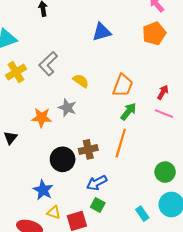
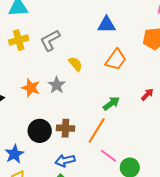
orange trapezoid: (123, 85) -> (116, 60), moved
pink line: (164, 114) -> (108, 156), moved

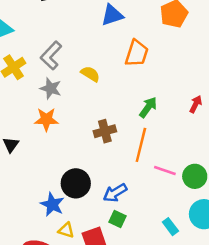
gray star: (57, 85) -> (51, 88), moved
red arrow: (147, 94) -> (196, 104), moved
brown cross: (65, 128) -> (105, 131), moved
black circle: (40, 131) -> (76, 183), moved

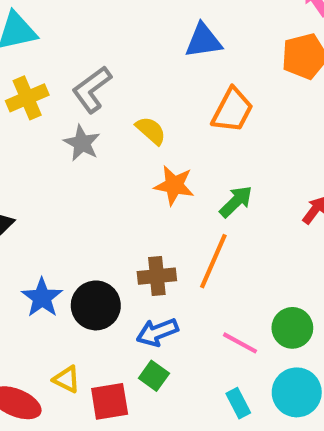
orange star: (46, 119) -> (174, 185), moved
brown cross: (105, 131) -> (157, 276), moved
pink line: (165, 171) -> (240, 343), moved
blue star: (52, 204) -> (42, 298), moved

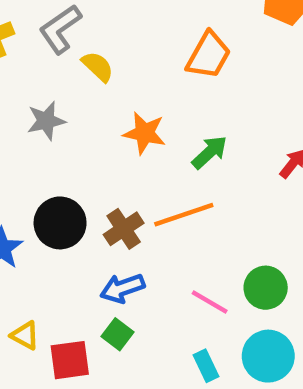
yellow semicircle: (151, 131) -> (98, 67), moved
gray star: (82, 143) -> (46, 121), moved, turned 30
orange line: (213, 261) -> (184, 215), turned 46
brown cross: (157, 276) -> (124, 229), turned -30
black circle: (96, 305) -> (60, 223), moved

